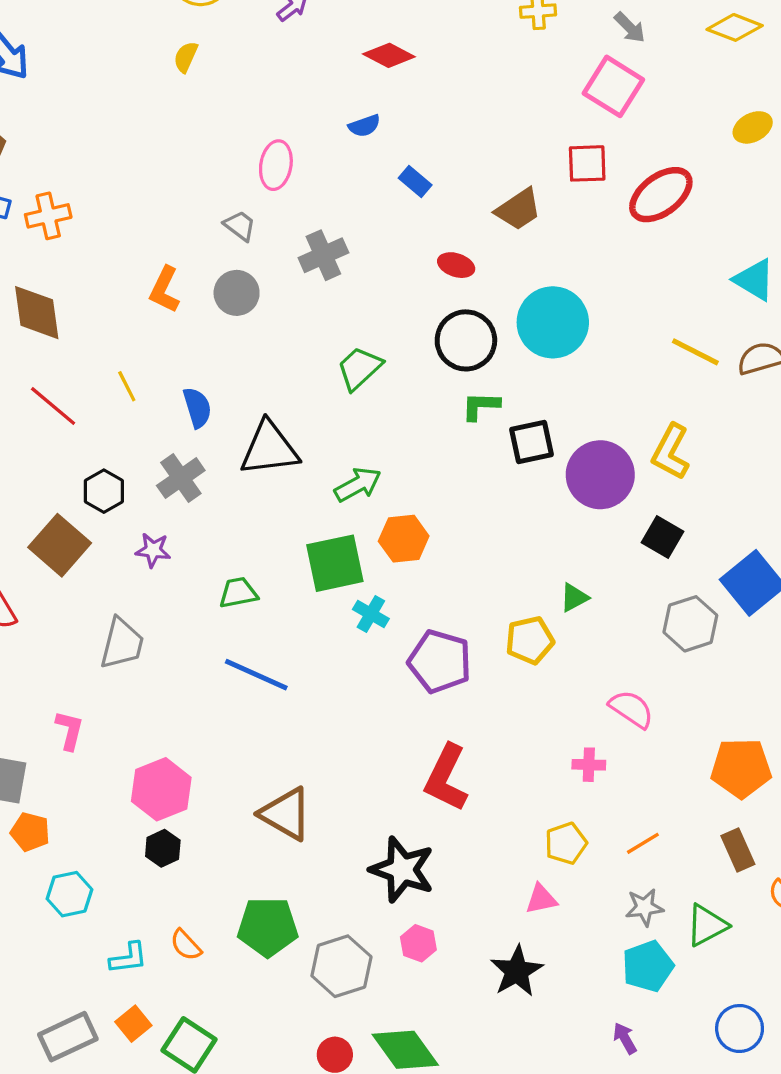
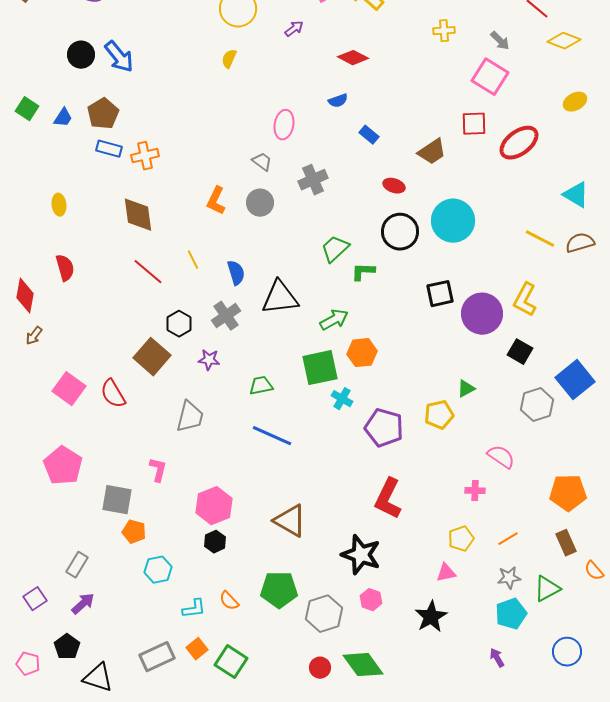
green L-shape: (481, 406) -> (363, 272), moved

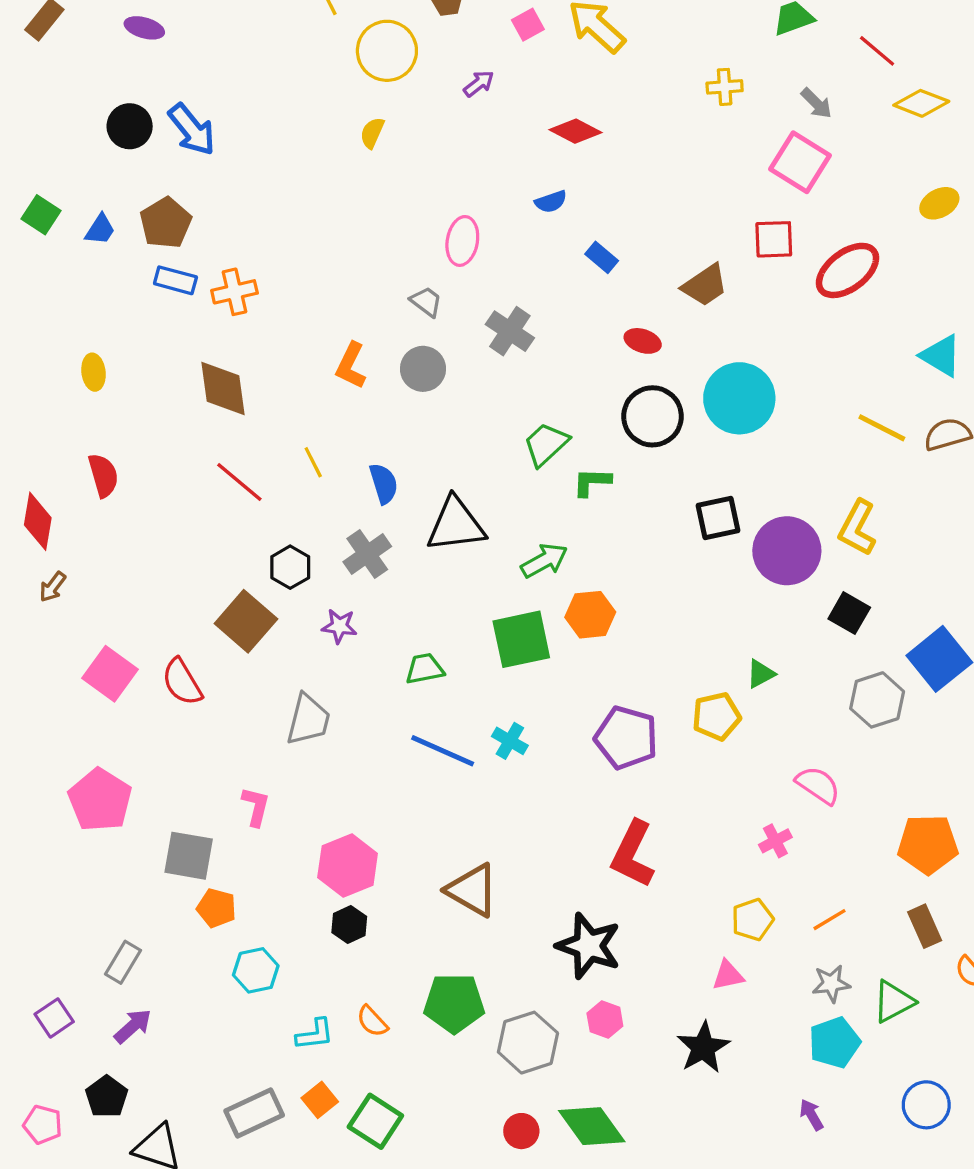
gray cross: (313, 180) -> (510, 331), turned -32
cyan cross: (342, 399) -> (510, 741), moved
pink cross: (475, 491) -> (775, 841), turned -30

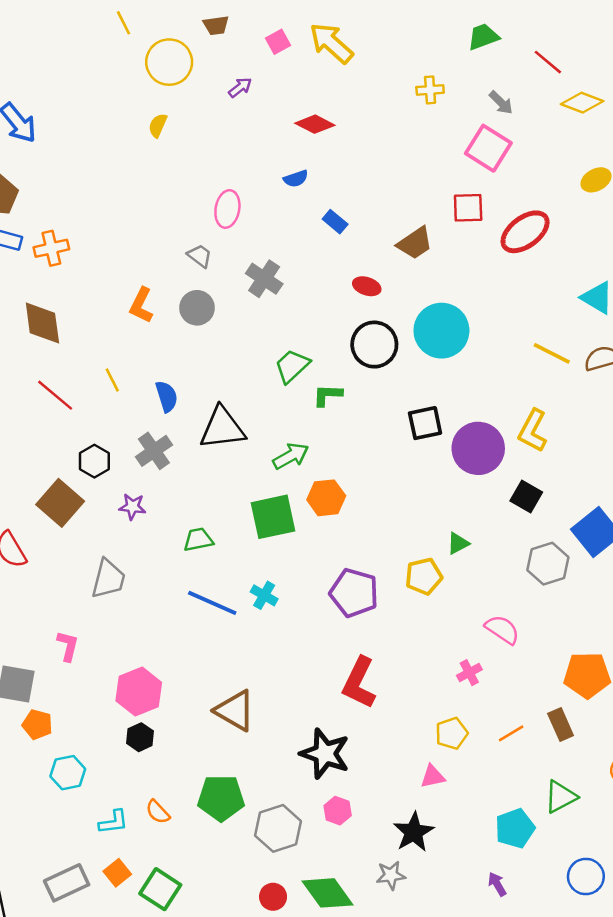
brown rectangle: (925, 926) -> (561, 724), moved
gray star: (831, 984) -> (391, 875), moved

